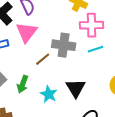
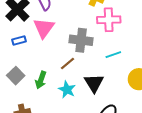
cyan line: (96, 49) -> (113, 55), moved
brown line: (43, 59) -> (67, 64), moved

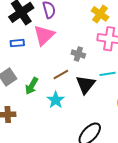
gray cross: (81, 40) -> (78, 54), size x0.6
black triangle: (94, 83) -> (86, 85), moved

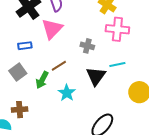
blue rectangle: (17, 43) -> (25, 46), moved
brown line: (61, 74) -> (59, 66), moved

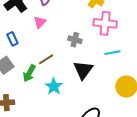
pink triangle: (52, 29) -> (40, 22), size x0.6
blue rectangle: (25, 46) -> (12, 39), turned 72
cyan line: (117, 64) -> (113, 53), moved

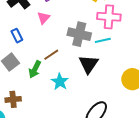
gray cross: (75, 40) -> (79, 34), size x1.6
cyan line: (113, 53) -> (103, 40), moved

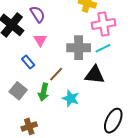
blue rectangle: (17, 36) -> (28, 62), moved
black triangle: (89, 64) -> (95, 75), turned -45

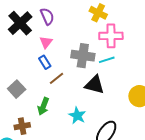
blue rectangle: (28, 62) -> (45, 62), moved
green arrow: (44, 92) -> (43, 106), moved
cyan star: (71, 98) -> (77, 116), moved

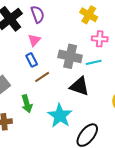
pink cross: (111, 36) -> (100, 39), size x0.7
green arrow: (43, 106) -> (27, 104), turned -42
cyan star: (77, 116) -> (60, 116), size x1.4

